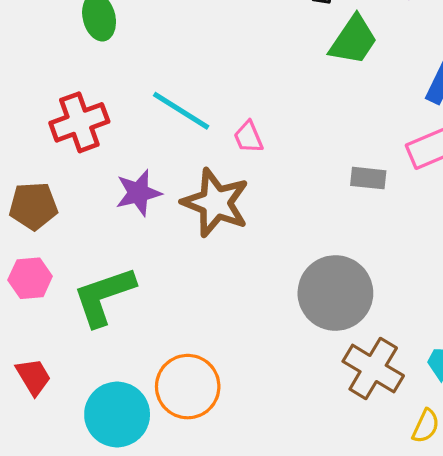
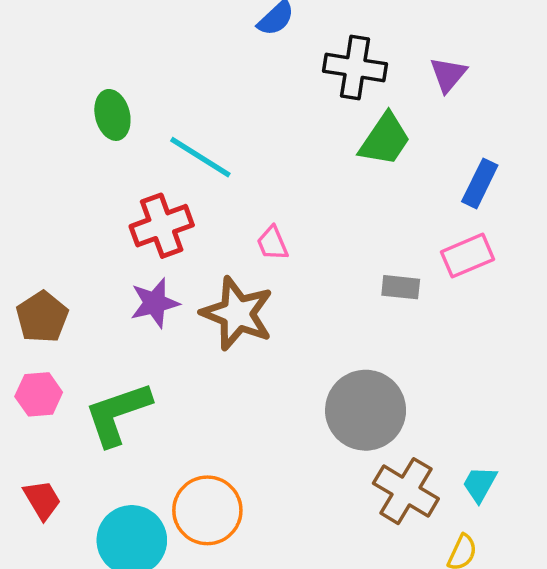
cyan line: (181, 111) -> (200, 157), moved
red cross: (79, 122) -> (162, 226), moved
brown pentagon: (33, 206) -> (42, 317), turned -30

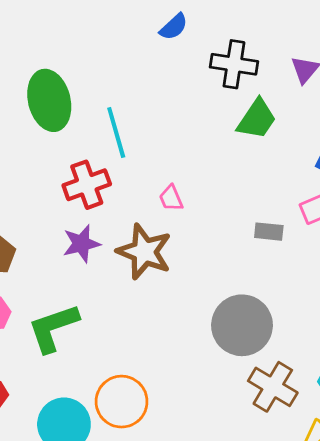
green ellipse: (112, 115) -> (49, 100), size x1.6
cyan line: (200, 157) -> (116, 133), turned 42

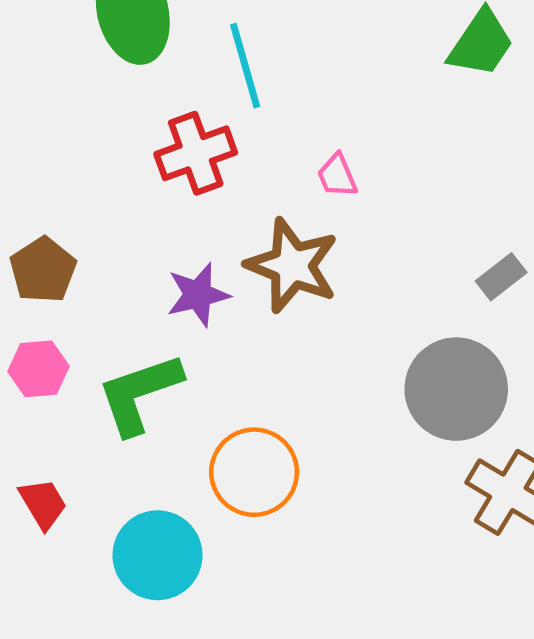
gray rectangle: (269, 232) -> (501, 277), moved, turned -44
purple star: (81, 244) -> (198, 295), moved
orange circle: (122, 402) -> (254, 472), moved

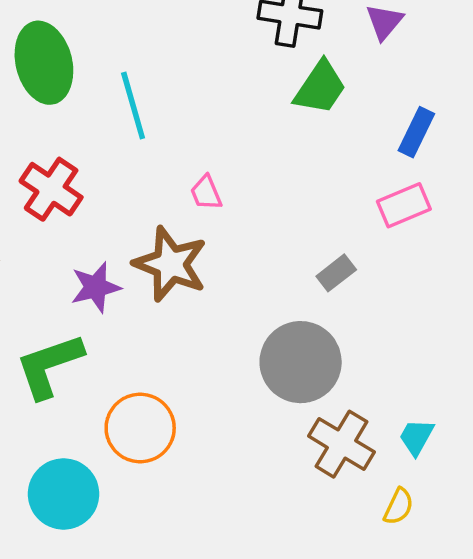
red cross: (196, 153) -> (51, 189), moved, turned -36

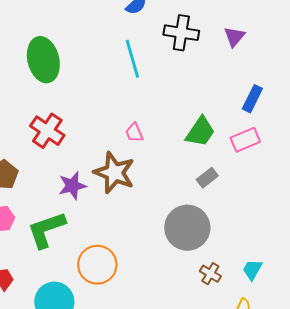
green trapezoid: (320, 88) -> (200, 132), moved
cyan line: (133, 105) -> (132, 59), moved
brown cross: (342, 444) -> (210, 274), size x0.6

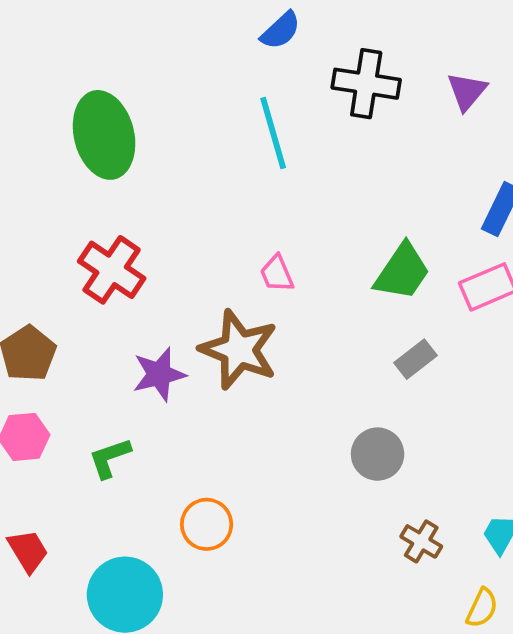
gray circle: (187, 228) -> (378, 454), size x0.6
green L-shape: (46, 230) -> (110, 458), size x0.6
orange circle: (97, 265) -> (207, 524), size x0.7

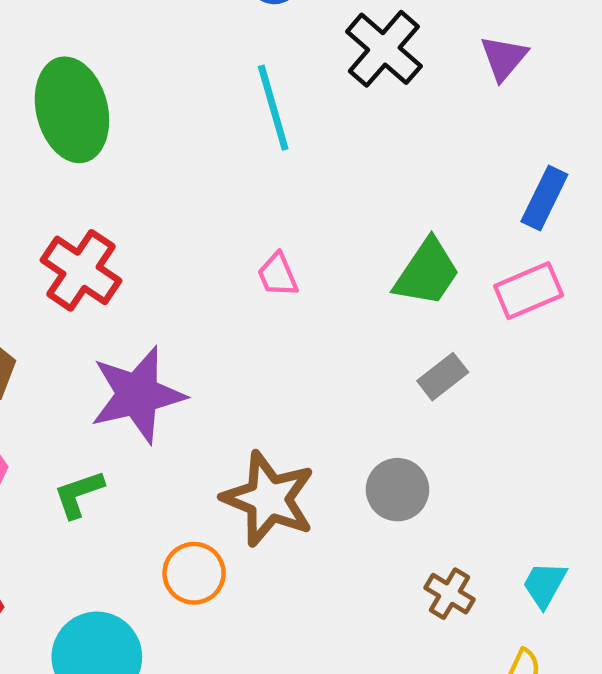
black cross: (366, 84) -> (384, 49), turned 32
brown star: (239, 350) -> (269, 499), moved
purple star: (159, 374) -> (138, 395), size x1.5

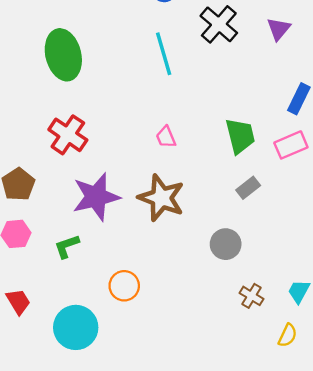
green trapezoid: (427, 273) -> (240, 136), turned -48
brown star: (269, 499) -> (161, 198), moved

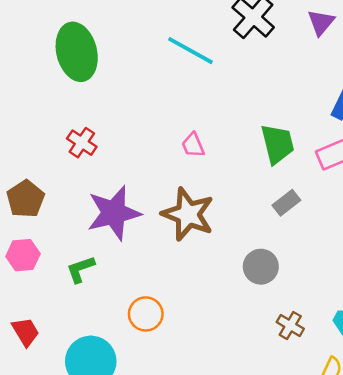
cyan line: (164, 54) -> (190, 51), turned -45
red cross: (68, 135) -> (82, 143), size x0.7

